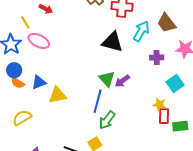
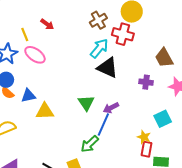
cyan arrow: (141, 31) -> (99, 48), moved
purple cross: (157, 58) -> (146, 82), moved
green triangle: (107, 79) -> (86, 103), moved
blue line: (98, 101) -> (103, 125), moved

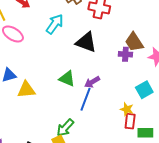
cyan arrow: (99, 48) -> (55, 24), moved
brown trapezoid: (164, 58) -> (134, 42), moved
green triangle: (86, 103) -> (67, 79), turned -30
green arrow: (90, 144) -> (65, 128), moved

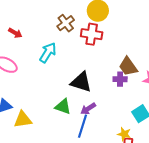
black triangle: (86, 42) -> (81, 82), moved

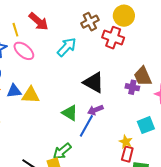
red arrow: (15, 33) -> (39, 21), size x1.5
green triangle: (63, 107) -> (70, 113), moved
yellow triangle: (23, 120) -> (31, 95), moved

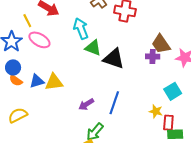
cyan arrow: (67, 47) -> (81, 29), turned -55
purple arrow: (95, 110) -> (86, 104), moved
green triangle: (70, 113) -> (93, 48), moved
red rectangle: (127, 154) -> (168, 123), moved

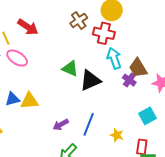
cyan arrow: (81, 29) -> (114, 58), moved
purple cross: (153, 56) -> (129, 80), turned 32
black triangle: (114, 59) -> (90, 80), turned -45
yellow star: (156, 111) -> (117, 135), moved

